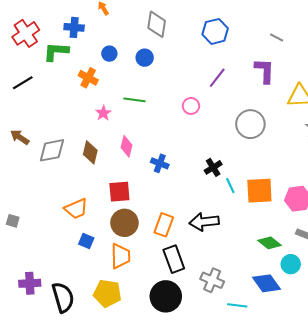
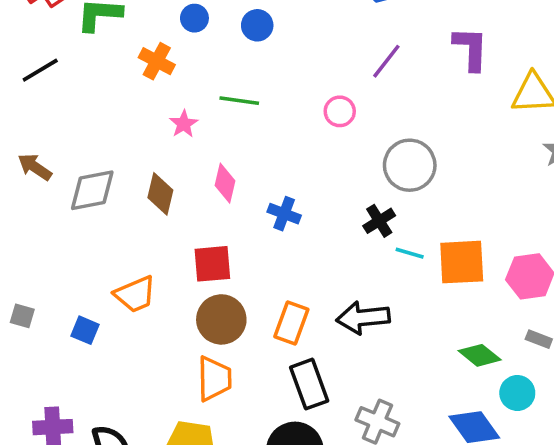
gray circle: (250, 124) -> (410, 165), moved
cyan line: (230, 186) -> (410, 253), turned -49
blue square: (86, 241) -> (85, 330), moved

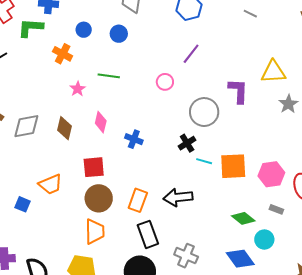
purple L-shape: (471, 49) -> (238, 91), moved

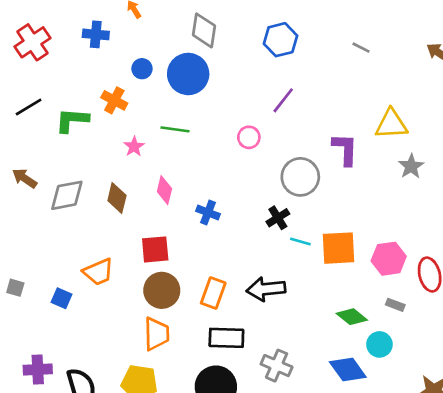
green L-shape: (30, 28) -> (72, 120), moved
blue circle: (119, 34) -> (188, 74), size x1.8
black rectangle: (148, 234) -> (226, 338), turned -68

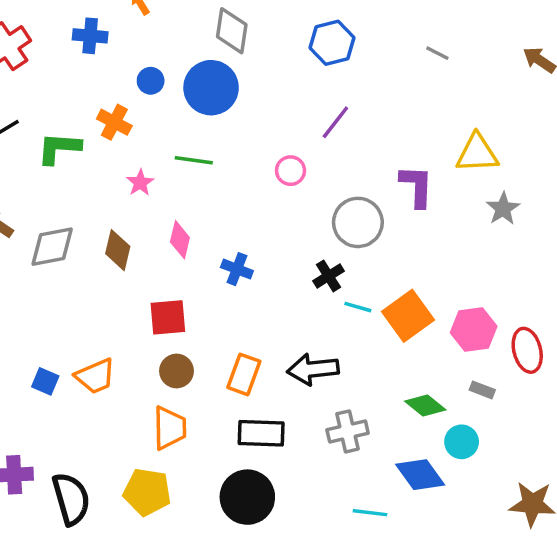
orange square: (339, 248) -> (408, 316), turned -33
orange trapezoid: (98, 272) -> (95, 376), moved
brown circle: (162, 290) -> (177, 371), size x0.7
gray cross: (277, 366) -> (348, 431), moved, turned -36

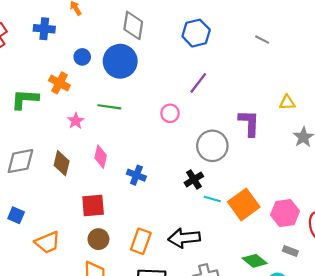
yellow triangle: (477, 153) -> (287, 102), size x0.6
blue square: (45, 381) -> (16, 215), moved

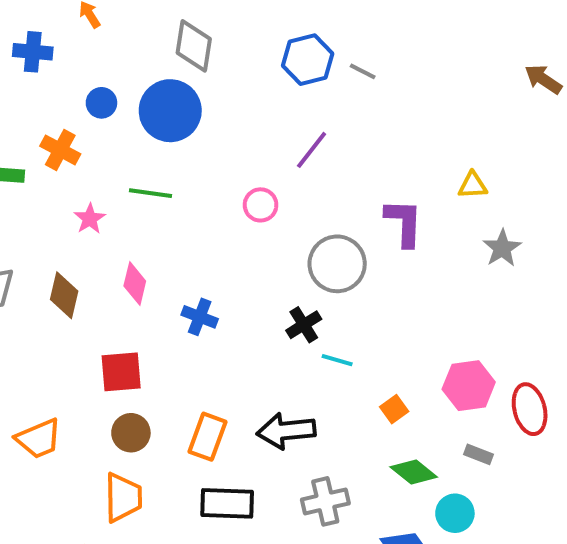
gray line: (262, 40) -> (363, 71), moved
orange square: (244, 204) -> (394, 409), moved, size x0.5

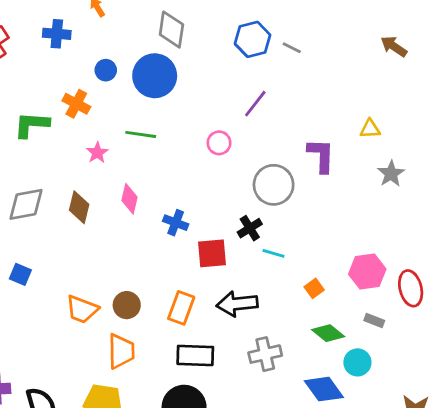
brown arrow: (543, 79) -> (394, 46), moved
red square: (121, 372) -> (212, 253), moved
orange trapezoid: (39, 439) -> (82, 309), moved, turned 44

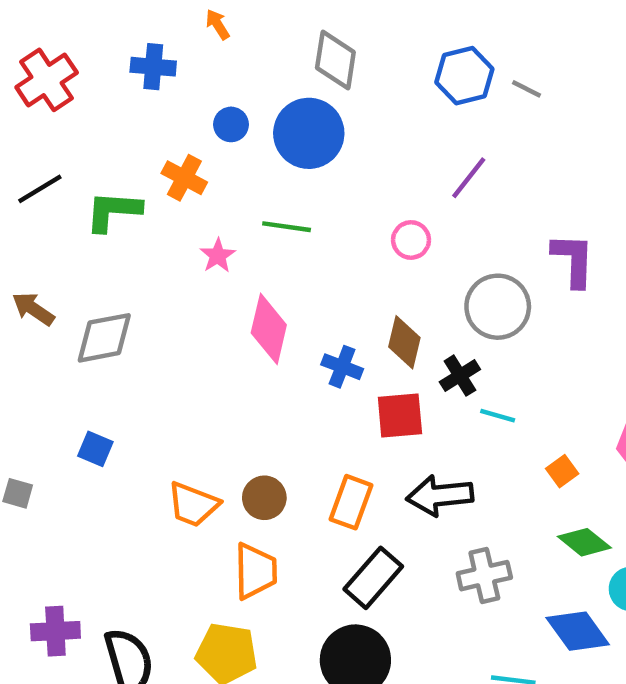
pink diamond: (129, 199) -> (269, 329), size x1.4
brown diamond: (79, 207) -> (404, 342), moved
black rectangle: (195, 355) -> (373, 578), turned -51

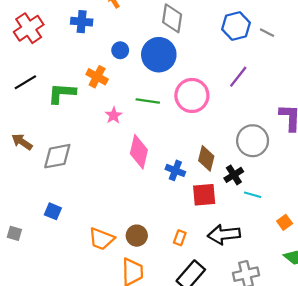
pink circle: (411, 240) -> (192, 95), moved, size x1.8
orange rectangle: (351, 502) -> (180, 238), size x0.6

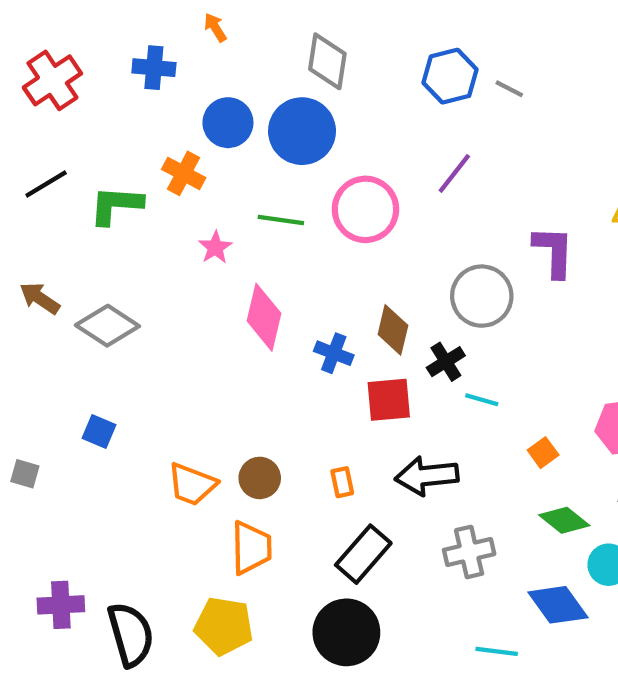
blue circle: (120, 50) -> (228, 123), size x1.5
gray diamond: (57, 156) -> (107, 326), turned 44
orange rectangle: (180, 238) -> (342, 482), turned -32

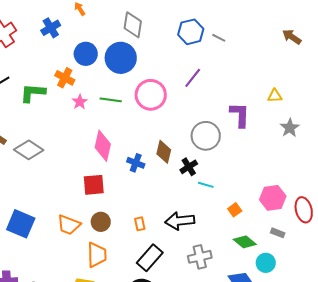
blue cross: (154, 68) -> (51, 28), turned -36
pink star: (215, 247) -> (80, 102), moved
red square: (389, 400) -> (94, 185), moved
blue square: (99, 431) -> (21, 224), moved, size x1.8

